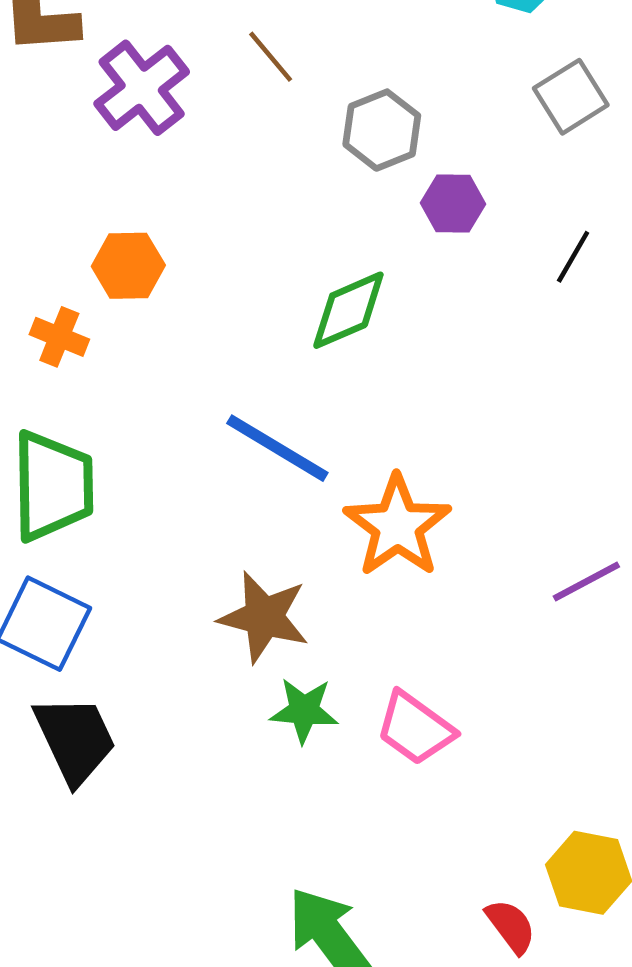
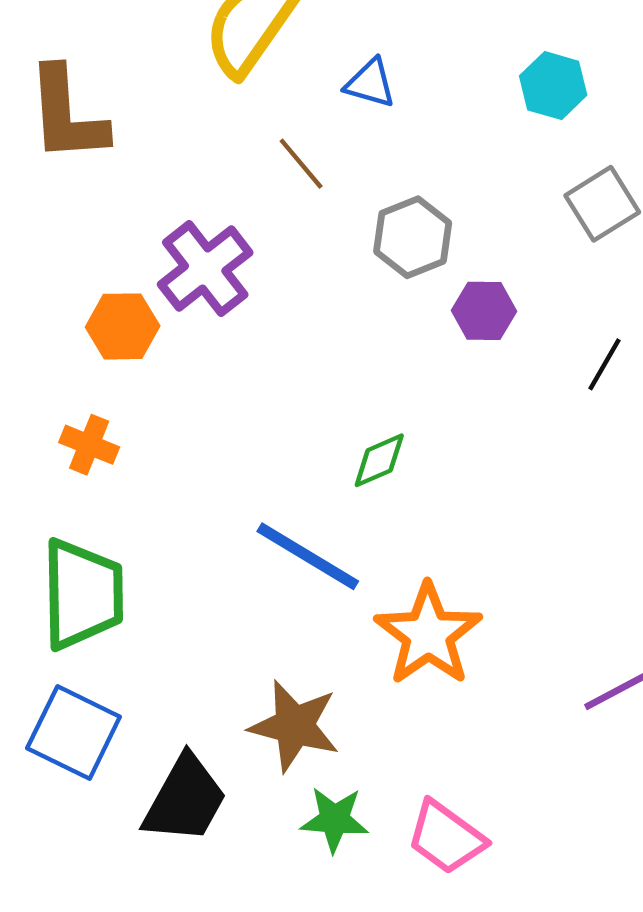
purple cross: (142, 88) -> (205, 268), moved
orange hexagon: (128, 266) -> (123, 326), moved
green diamond: (348, 310) -> (379, 460), moved, size x0.7
black trapezoid: (75, 739) -> (185, 799), moved, turned 54

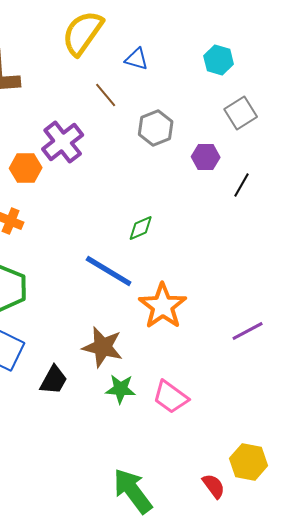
purple hexagon: (484, 311) -> (206, 157), moved
black trapezoid: (185, 799) -> (54, 380), size x0.7

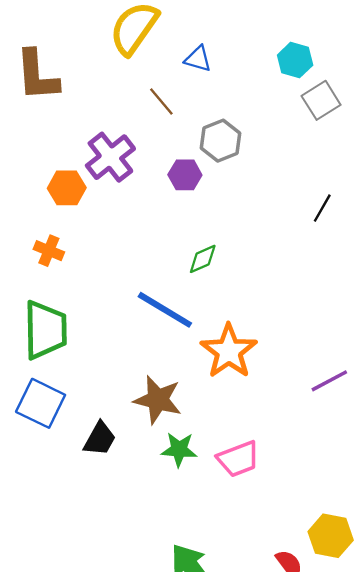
gray square: (241, 113) -> (321, 100), moved
purple hexagon: (206, 157) -> (185, 175), moved
pink trapezoid: (171, 397) -> (238, 459), turned -57

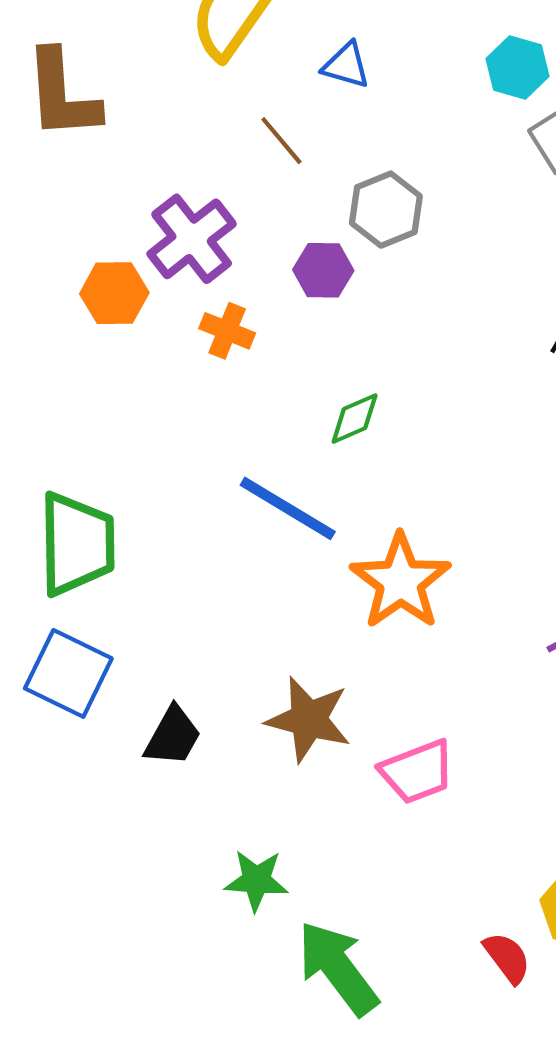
orange cross: (49, 251) -> (227, 331), moved
brown star: (158, 400) -> (309, 719), moved
green star: (179, 449) -> (256, 880), moved

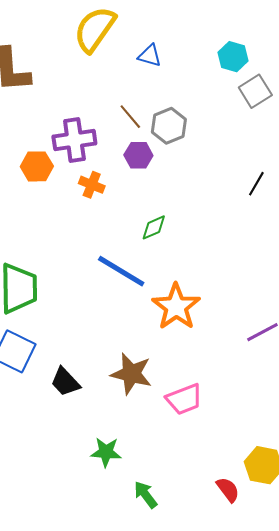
brown line: (281, 141) -> (130, 117), moved
purple cross: (192, 239) -> (74, 140), turned 30
black trapezoid: (173, 736) -> (65, 382), turned 108
green arrow: (338, 968) -> (146, 495), size x0.6

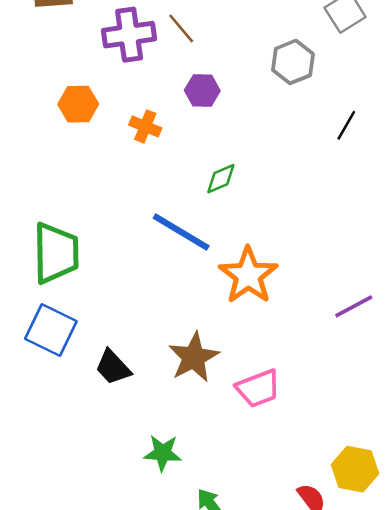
brown line: (130, 117) -> (181, 28), moved
gray hexagon: (169, 126) -> (293, 62), moved
purple cross: (74, 140) -> (129, 35), moved
brown star: (131, 374) -> (194, 357), turned 30

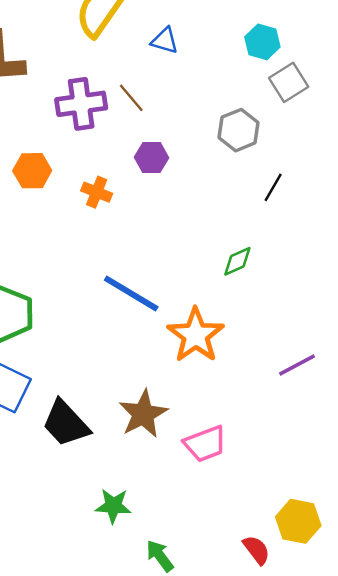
black line: (346, 125) -> (273, 187), moved
green diamond: (221, 179) -> (237, 261), moved
black trapezoid: (113, 367) -> (66, 423), size x1.4

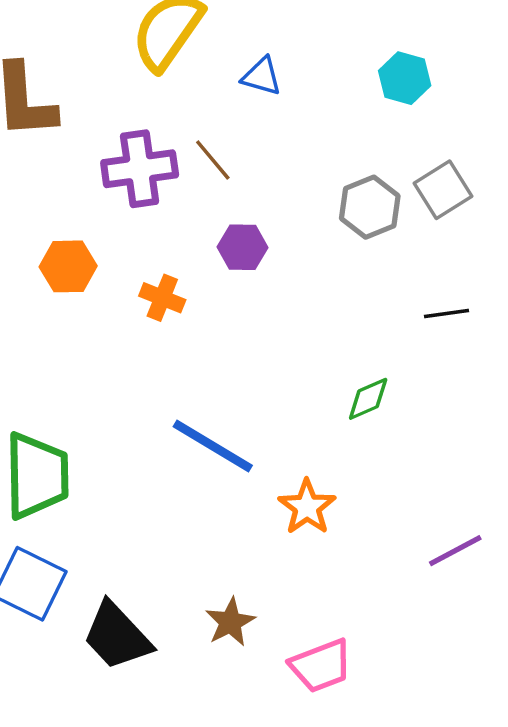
gray square: (289, 82) -> (443, 190), moved
black line: (273, 187) -> (446, 313), moved, turned 52
orange star: (196, 335) -> (307, 507), size x0.7
brown star: (143, 414) -> (230, 622), size x0.7

